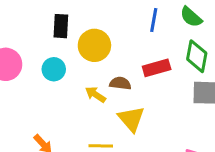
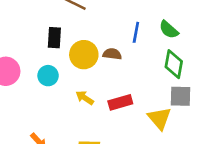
red rectangle: (157, 68) -> (120, 102), moved
brown semicircle: (120, 83) -> (112, 54), moved
yellow triangle: (131, 119) -> (159, 118), moved

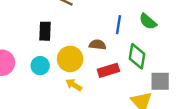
yellow circle: (84, 55) -> (70, 59), moved
green diamond: (174, 64) -> (137, 56), moved
red rectangle: (120, 102) -> (108, 70), moved

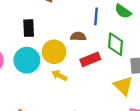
cyan circle: (40, 66) -> (27, 60), size x1.5

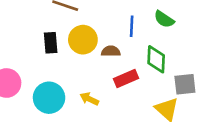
yellow circle: (54, 52) -> (83, 40), moved
cyan circle: (27, 60) -> (49, 98), moved

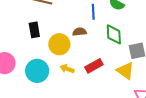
yellow circle: (83, 40) -> (59, 44), moved
red rectangle: (126, 78) -> (94, 66), moved

